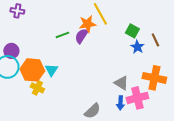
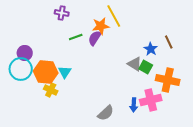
purple cross: (17, 11) -> (62, 13), moved
green square: (132, 31) -> (146, 67), moved
gray triangle: (121, 83) -> (135, 64), moved

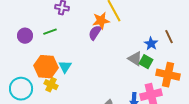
green line: (76, 37) -> (50, 32), moved
purple circle: (25, 53) -> (25, 36), moved
cyan circle: (21, 69) -> (21, 89), moved

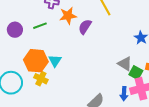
orange star: (101, 21) -> (68, 16), moved
gray triangle: (135, 59) -> (125, 64), moved
green square: (146, 62) -> (136, 73), moved

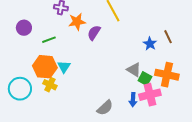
green line: (40, 26) -> (49, 40), moved
purple circle: (15, 30) -> (24, 28), moved

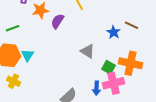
brown line: (168, 37) -> (132, 25), turned -40
gray triangle: (134, 70) -> (88, 51), moved
yellow cross: (50, 85) -> (14, 81), moved

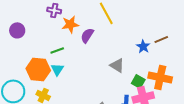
brown line: (132, 25) -> (161, 39), turned -48
green line: (13, 28) -> (57, 50), moved

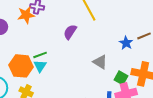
orange star: (70, 24) -> (26, 15), moved
green line: (57, 50) -> (40, 55), moved

